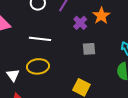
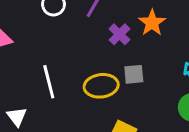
white line: (40, 39) -> (49, 82), moved, turned 70
yellow ellipse: (38, 66) -> (101, 86), moved

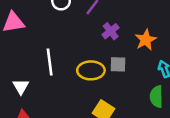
orange star: (152, 23) -> (146, 40), moved

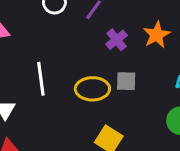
orange star: (146, 40) -> (157, 35), moved

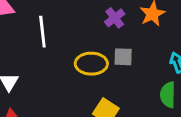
white line: (41, 79) -> (42, 32), moved

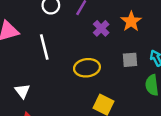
gray square: (123, 57) -> (130, 60), moved

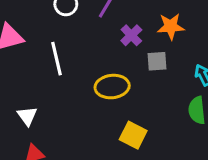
orange star: (131, 21) -> (171, 26), turned 30
gray square: (130, 60) -> (157, 61), moved

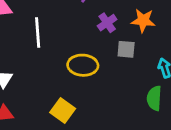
yellow square: (133, 135) -> (63, 111), moved

